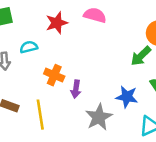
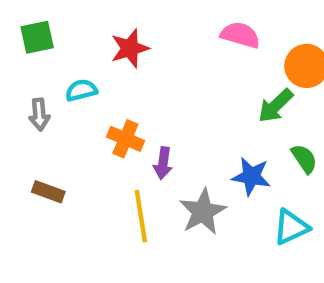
pink semicircle: (95, 15) -> (240, 35), moved
yellow line: (40, 115) -> (141, 216), moved

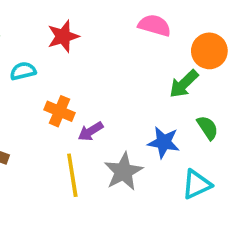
purple arrow: (163, 163) -> (91, 131), turned 50

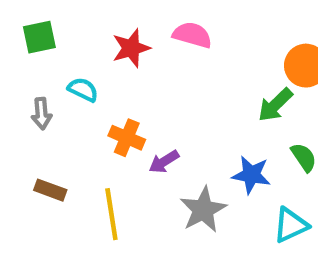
pink semicircle: (155, 25) -> (192, 35), moved
cyan semicircle: (23, 71) -> (83, 90), turned 40
yellow line: (72, 175) -> (111, 214), moved

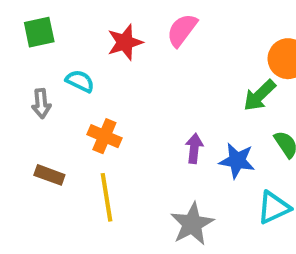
pink semicircle: (192, 35) -> (182, 30), turned -69
orange cross: (127, 138) -> (104, 136), moved
purple arrow: (164, 162) -> (194, 148), moved, turned 128
gray star: (203, 210) -> (192, 224), moved

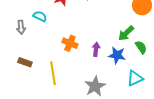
green arrow: (259, 95) -> (126, 33), moved
orange cross: (104, 136) -> (70, 43), moved

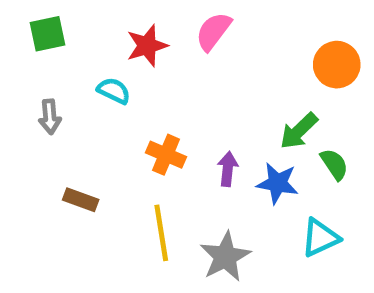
cyan semicircle: (40, 16) -> (114, 91), moved
brown rectangle: (25, 62) -> (81, 200), moved
yellow line: (53, 73) -> (161, 233), moved

